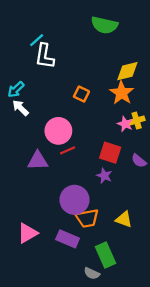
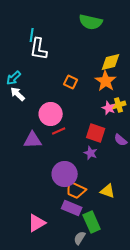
cyan line: (37, 40) -> (32, 35), turned -40
orange trapezoid: (87, 218) -> (76, 190), turned 35
pink triangle: (27, 233) -> (37, 223), moved
purple rectangle: (68, 239) -> (72, 208), moved
gray semicircle: (92, 273) -> (80, 238), turned 96

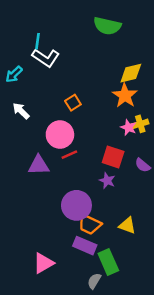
white L-shape: (39, 49) -> (46, 58), turned -65
cyan arrow: (14, 78) -> (14, 74), moved
orange square: (71, 82) -> (73, 103), moved, turned 32

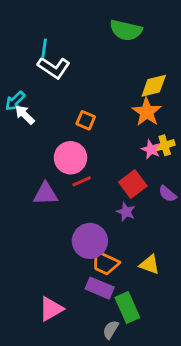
cyan arrow: (14, 74) -> (15, 101), moved
orange square: (73, 103) -> (86, 120), turned -35
white arrow: (21, 111) -> (25, 115), moved
red square: (113, 157) -> (133, 184), turned 35

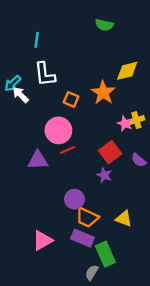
green semicircle: (126, 30) -> (104, 25), size x0.7
white L-shape: (54, 68) -> (45, 74), moved, turned 50
orange star: (147, 112) -> (103, 93), moved
purple circle: (90, 241) -> (74, 199), size x0.7
pink triangle: (51, 309) -> (42, 240), moved

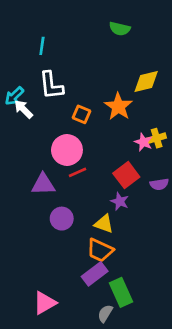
purple semicircle: (139, 160) -> (159, 184), turned -49
purple circle: (74, 199) -> (62, 219), moved
yellow triangle: (124, 219) -> (104, 224), moved
purple rectangle: (83, 238) -> (95, 274), turned -60
pink triangle: (42, 240) -> (45, 303), moved

